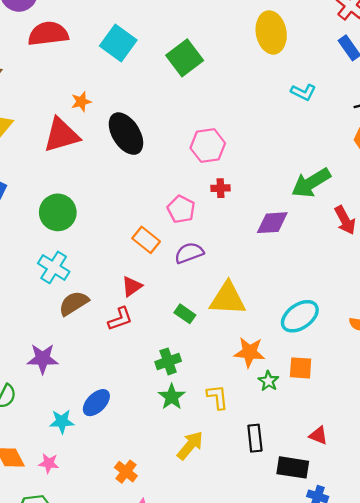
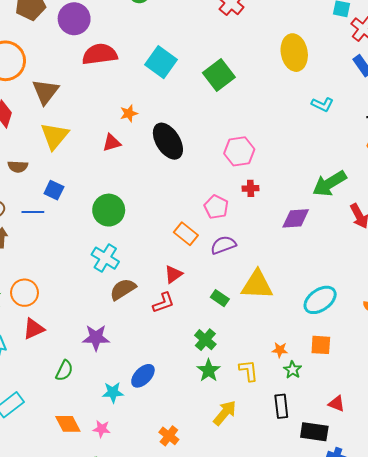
red triangle: (61, 135) -> (112, 143), size x0.6
orange star: (249, 352) -> (280, 350), moved, size x0.6
green cross: (168, 361) -> (205, 340), turned -30
green star: (268, 381) -> (293, 370), moved

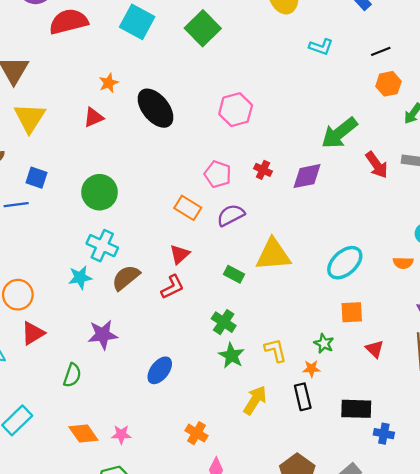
red cross: (251, 188) -> (263, 170), moved, turned 35
orange star: (280, 350) -> (311, 369), moved
cyan star: (113, 392) -> (80, 277), moved
red triangle: (337, 404) -> (375, 349), moved, turned 30
black rectangle: (281, 406) -> (303, 397), moved

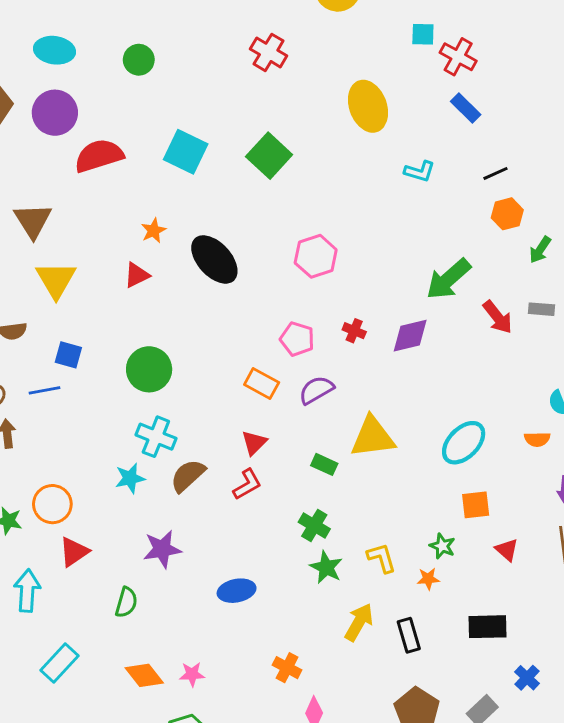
blue ellipse: (160, 370) -> (237, 591), turned 44
black rectangle: (303, 397) -> (409, 635), moved
blue cross: (384, 434) -> (527, 678), moved, turned 36

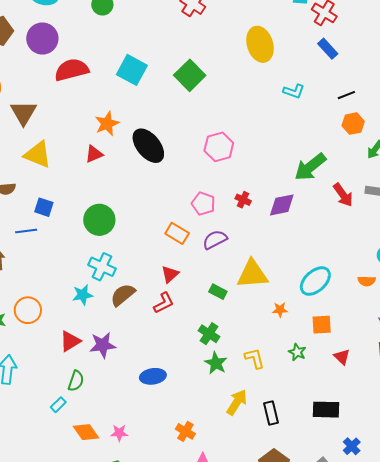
orange star: (153, 231) -> (107, 124), size x1.4
yellow triangle: (56, 280) -> (38, 155), turned -40
red triangle: (74, 552) -> (70, 341), moved
orange star: (428, 579) -> (280, 310), moved
cyan rectangle: (60, 663) -> (58, 405), moved, size x0.6

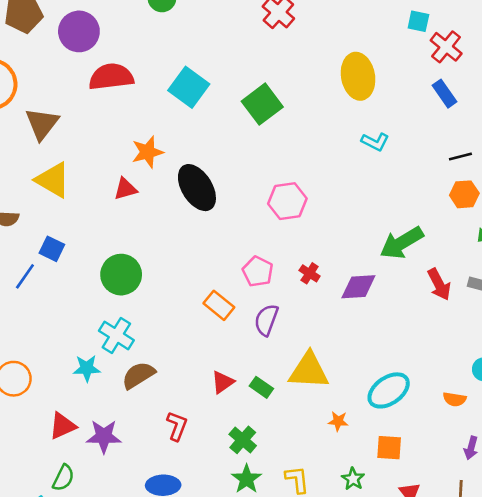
cyan L-shape: (294, 91) -> (375, 142), moved
blue line: (26, 231) -> (25, 276), turned -55
purple semicircle: (215, 240) -> (266, 320), turned -50
red triangle: (170, 274) -> (223, 382), moved
red L-shape: (164, 303) -> (177, 426), moved, turned -50

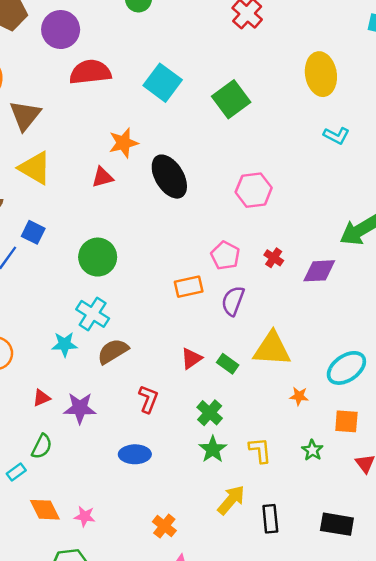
orange rectangle: (219, 305) -> (189, 287), turned -52
red triangle: (63, 426) -> (41, 398), size x0.7

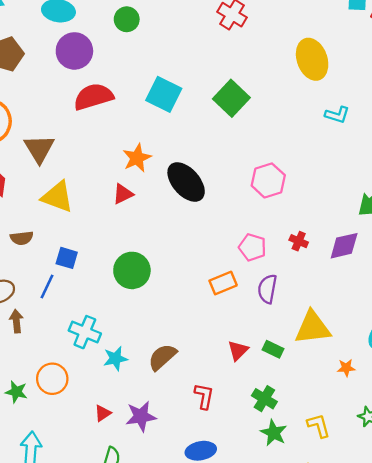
purple circle: (61, 30) -> (74, 51), moved
cyan cross: (93, 314) -> (85, 332), moved

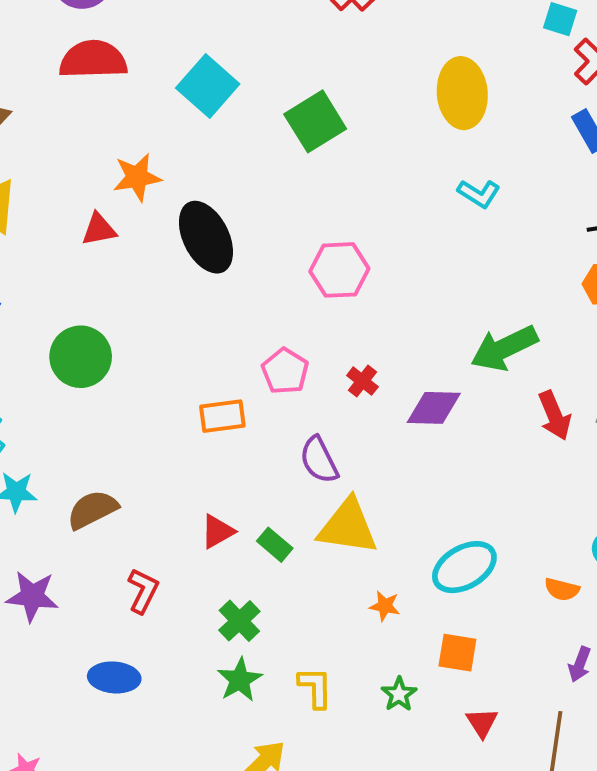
purple semicircle: (267, 289) -> (319, 460), moved, turned -52

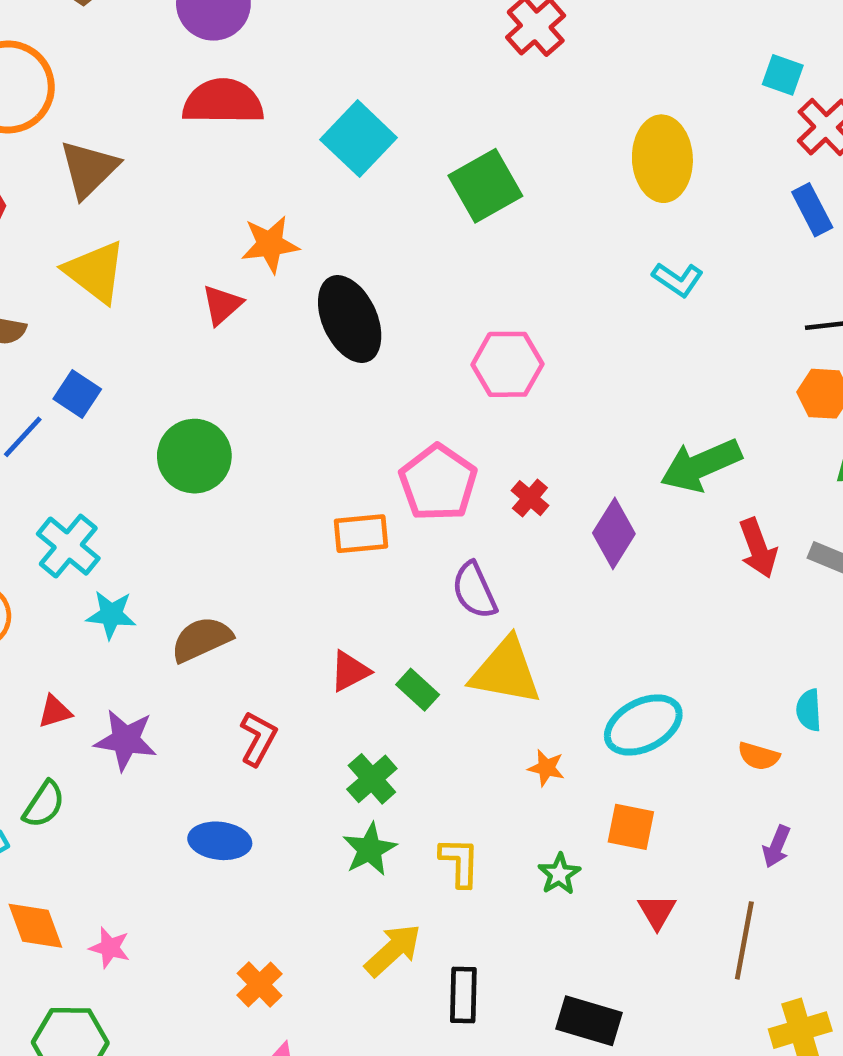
red triangle: (99, 229) -> (222, 305), turned -33
pink pentagon: (285, 371) -> (438, 483), size x1.4
purple diamond: (434, 408) -> (614, 533), turned -62

